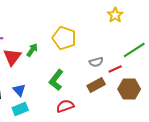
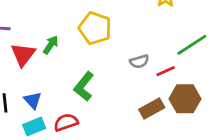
brown rectangle: (96, 85) -> (152, 109), moved
red semicircle: (65, 106) -> (66, 122), moved

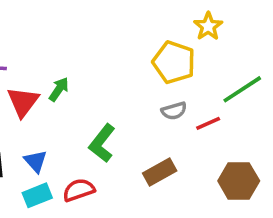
yellow pentagon: (95, 28) -> (174, 62), moved
brown hexagon: (185, 99) -> (239, 181), moved
brown rectangle: (152, 109) -> (160, 172), moved

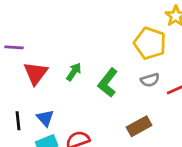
green arrow: (59, 89) -> (74, 72), moved
green L-shape: (102, 143) -> (108, 83), moved

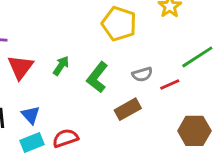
yellow pentagon: (150, 43) -> (119, 24), moved
brown rectangle: (139, 126) -> (128, 109), moved

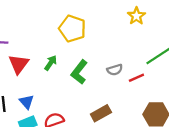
yellow pentagon: (119, 24) -> (72, 29), moved
brown rectangle: (128, 109) -> (101, 113), moved

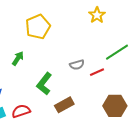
yellow pentagon: (72, 29) -> (38, 27), turned 30
green L-shape: (79, 72) -> (44, 84), moved

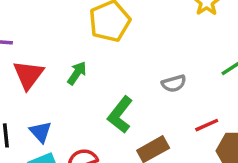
red line: (97, 72) -> (207, 125), moved

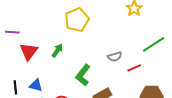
red line: (207, 125) -> (134, 68), moved
blue triangle: (41, 132) -> (36, 85), turned -32

